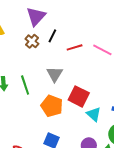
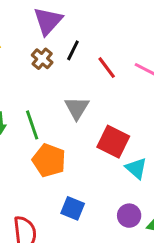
red line: (75, 47) -> (107, 68), turned 70
orange pentagon: (52, 106) -> (49, 160), moved

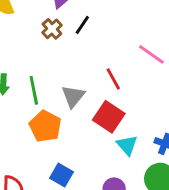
red line: (107, 68) -> (113, 79), moved
gray triangle: (77, 108) -> (73, 96), moved

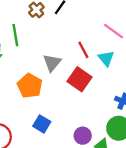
green line: (34, 90) -> (15, 35), moved
cyan triangle: (127, 145) -> (106, 58), moved

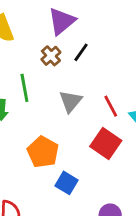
gray triangle: (52, 63) -> (71, 101), moved
blue square: (42, 124) -> (67, 183), moved

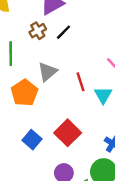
red square: (106, 143) -> (68, 133), moved
orange pentagon: (43, 152) -> (24, 93), moved

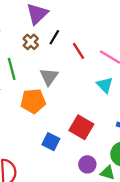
red line: (80, 82) -> (79, 51), moved
orange pentagon: (24, 93) -> (33, 101), turned -30

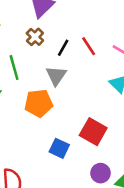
black line: (54, 37) -> (63, 48), moved

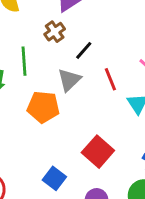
red line: (89, 46) -> (110, 79), moved
blue square: (59, 148) -> (54, 178), moved

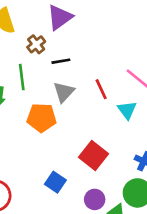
brown cross: (55, 32) -> (36, 44), moved
black line: (84, 50) -> (61, 61), moved, turned 42

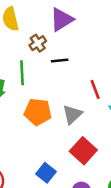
gray triangle: (64, 92) -> (72, 114), moved

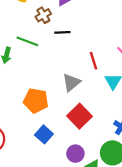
green line: (22, 73) -> (27, 41), turned -70
orange pentagon: (38, 112) -> (36, 101), moved

